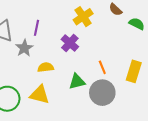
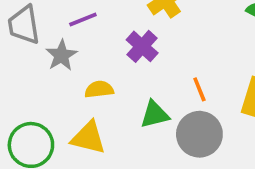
purple line: (37, 28) -> (83, 20), turned 56

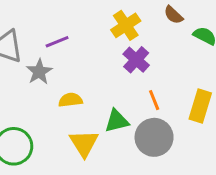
purple cross: (142, 46) -> (136, 60), moved
yellow triangle: (88, 138) -> (84, 143), moved, turned 44

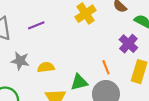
purple cross: (136, 60) -> (128, 44), moved
gray star: (39, 72) -> (20, 61), moved, turned -30

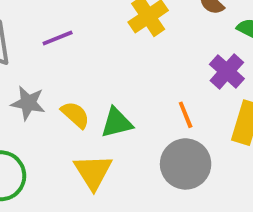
yellow semicircle: (46, 67) -> (75, 115), turned 49
green triangle: (79, 82) -> (117, 123), moved

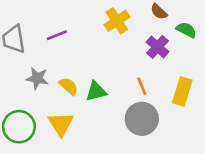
purple cross: (227, 71) -> (157, 47), moved
yellow triangle: (93, 172) -> (61, 124), moved

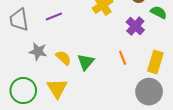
green triangle: (96, 91) -> (86, 62), turned -36
gray circle: (142, 119) -> (149, 92), moved

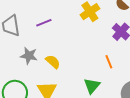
green triangle: (86, 62) -> (92, 86), moved

